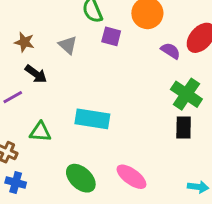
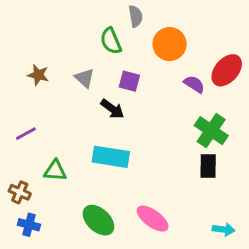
purple square: (111, 36) -> (129, 81), moved
black arrow: (36, 74) -> (112, 109), moved

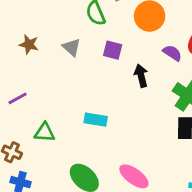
black arrow: (112, 109) -> (141, 76), moved, turned -140
cyan rectangle: (111, 157) -> (96, 120), size x0.7

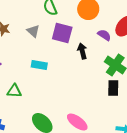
purple square: (113, 50) -> (62, 33), size x1.5
cyan rectangle: (96, 120) -> (39, 65), moved

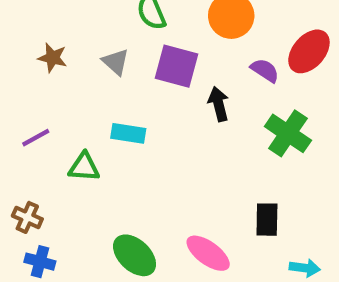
black rectangle: (113, 88) -> (267, 220), moved
green triangle: (14, 91) -> (84, 167), moved

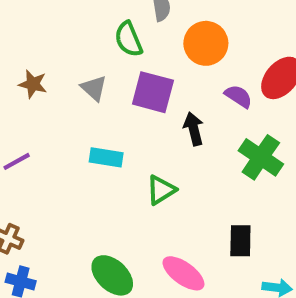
green triangle: (84, 167) -> (161, 190), moved, turned -36

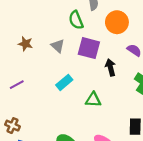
cyan rectangle: (106, 157) -> (64, 82), turned -49
green triangle: (161, 190) -> (93, 100), turned 35

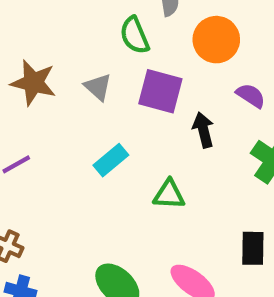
brown star: (25, 44) -> (33, 83), size x1.5

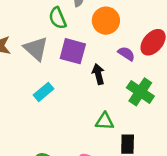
gray triangle: (98, 87) -> (36, 49), size x1.5
green triangle: (169, 194) -> (105, 121), moved

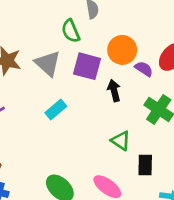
orange circle: (106, 21) -> (122, 50), moved
green triangle: (105, 121) -> (121, 141), turned 30

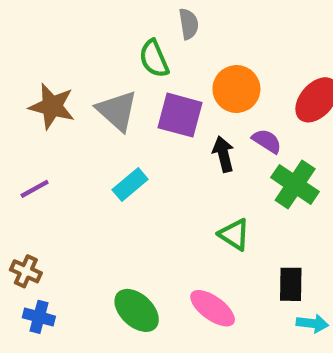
purple semicircle: (144, 69) -> (267, 141), moved
black rectangle: (145, 165) -> (291, 284), moved

